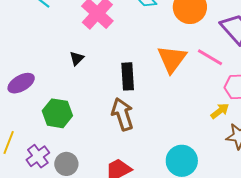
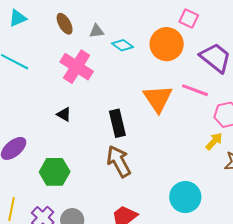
black triangle: (77, 58) -> (64, 114), turned -35

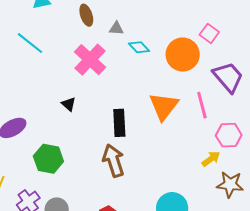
pink line: (195, 90) -> (202, 105), turned 44

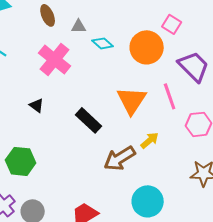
black rectangle: (119, 123) -> (89, 120), turned -40
yellow arrow: (211, 159) -> (150, 140), moved
brown arrow: (113, 161) -> (120, 158), moved, turned -100

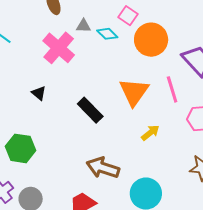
pink square: (172, 24) -> (128, 16), moved
gray triangle: (79, 26) -> (84, 26), moved
brown arrow: (120, 158) -> (103, 168), moved, turned 48

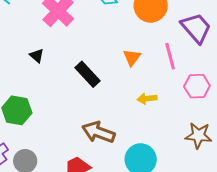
orange triangle: (134, 92) -> (132, 57), size x0.6
yellow arrow: (150, 133) -> (147, 99), turned -150

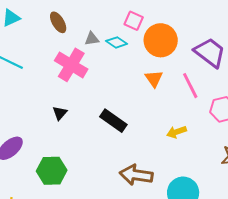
black triangle: (37, 56) -> (60, 113), turned 42
orange triangle: (132, 57) -> (154, 79), moved

